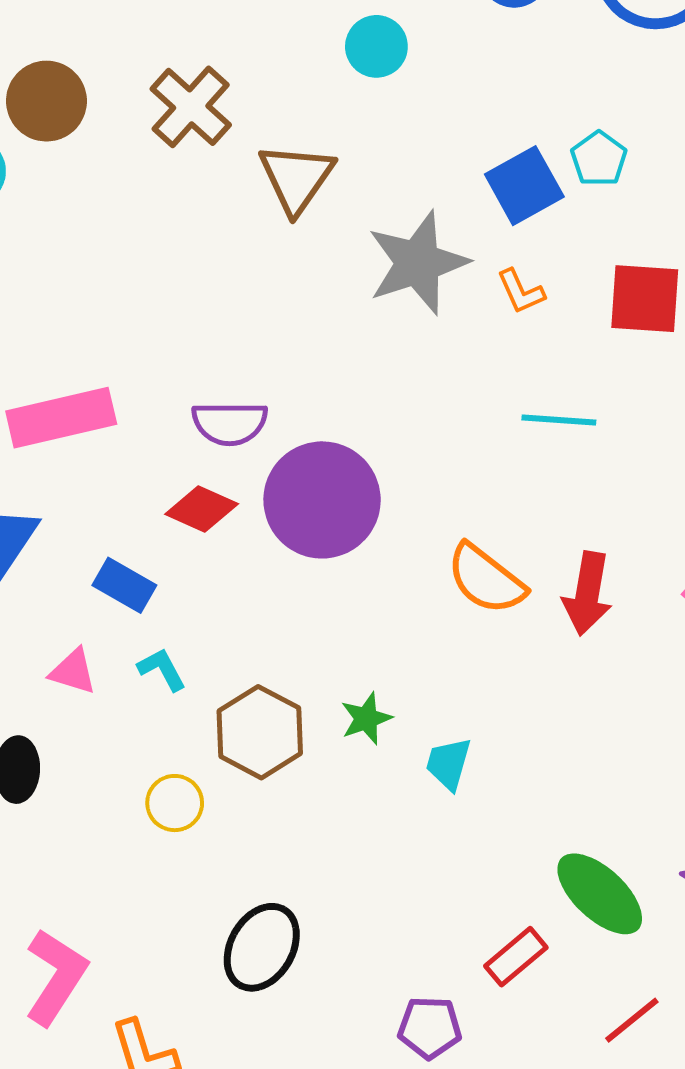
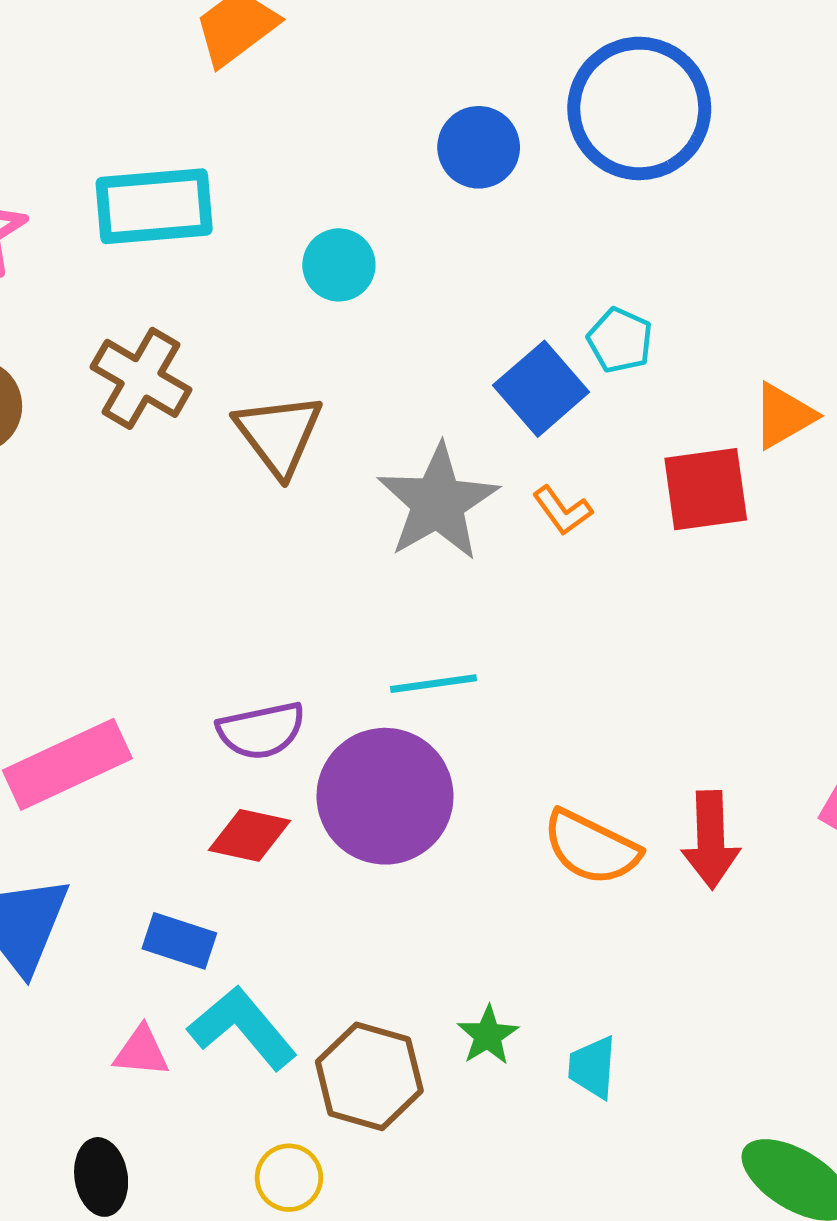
cyan line: (559, 420) -> (434, 684), moved
cyan L-shape: (162, 669) -> (242, 1028), size x1.8

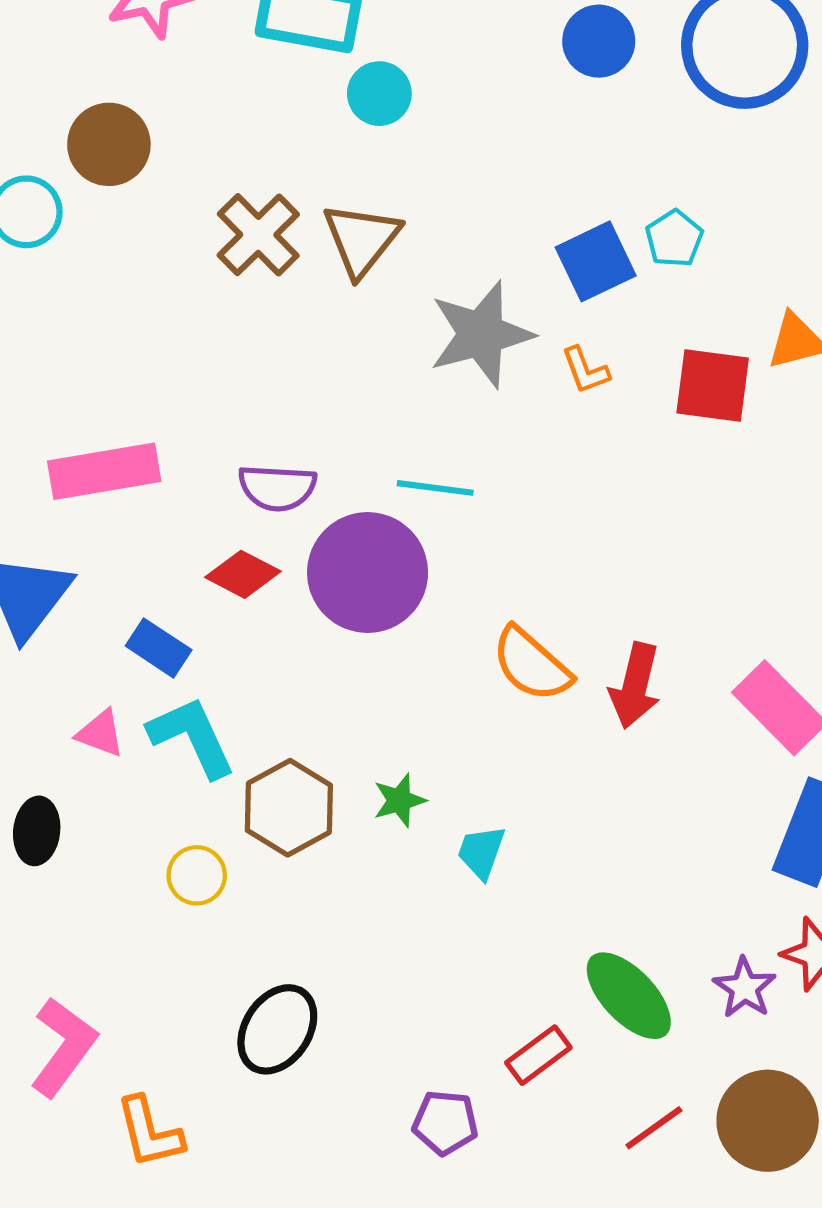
cyan circle: (339, 265) -> (379, 94), moved
brown cross: (141, 378) -> (258, 235), moved

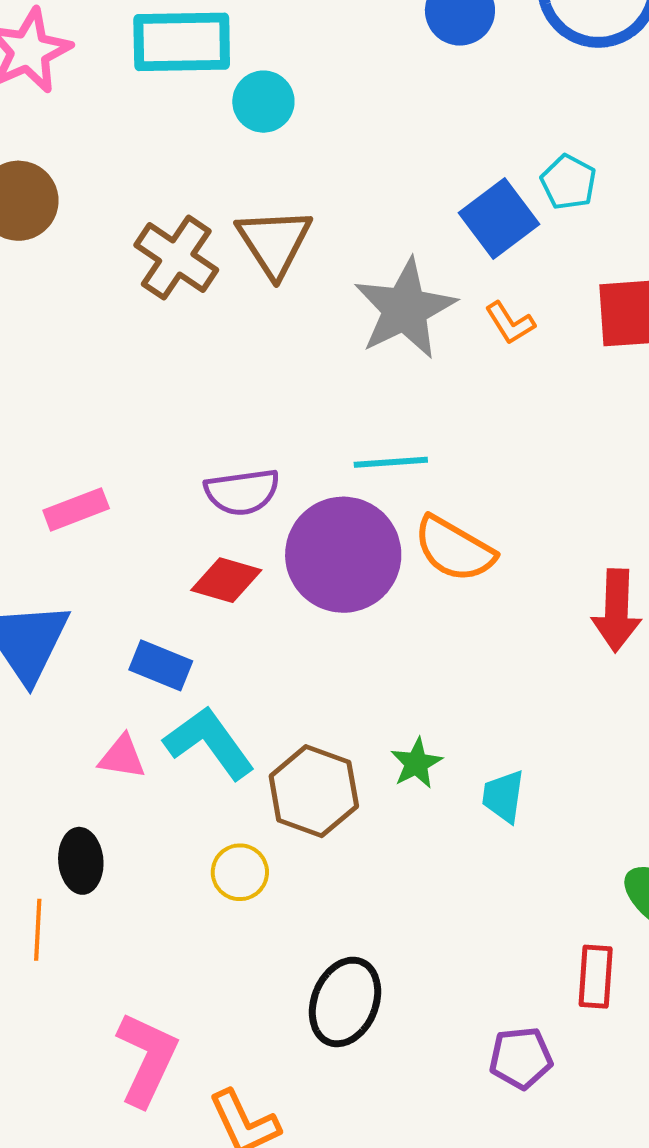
pink rectangle: (104, 471) -> (76, 509), size x0.6
orange semicircle: (531, 664) -> (454, 549), moved
red rectangle: (538, 1055) -> (596, 977), turned -38

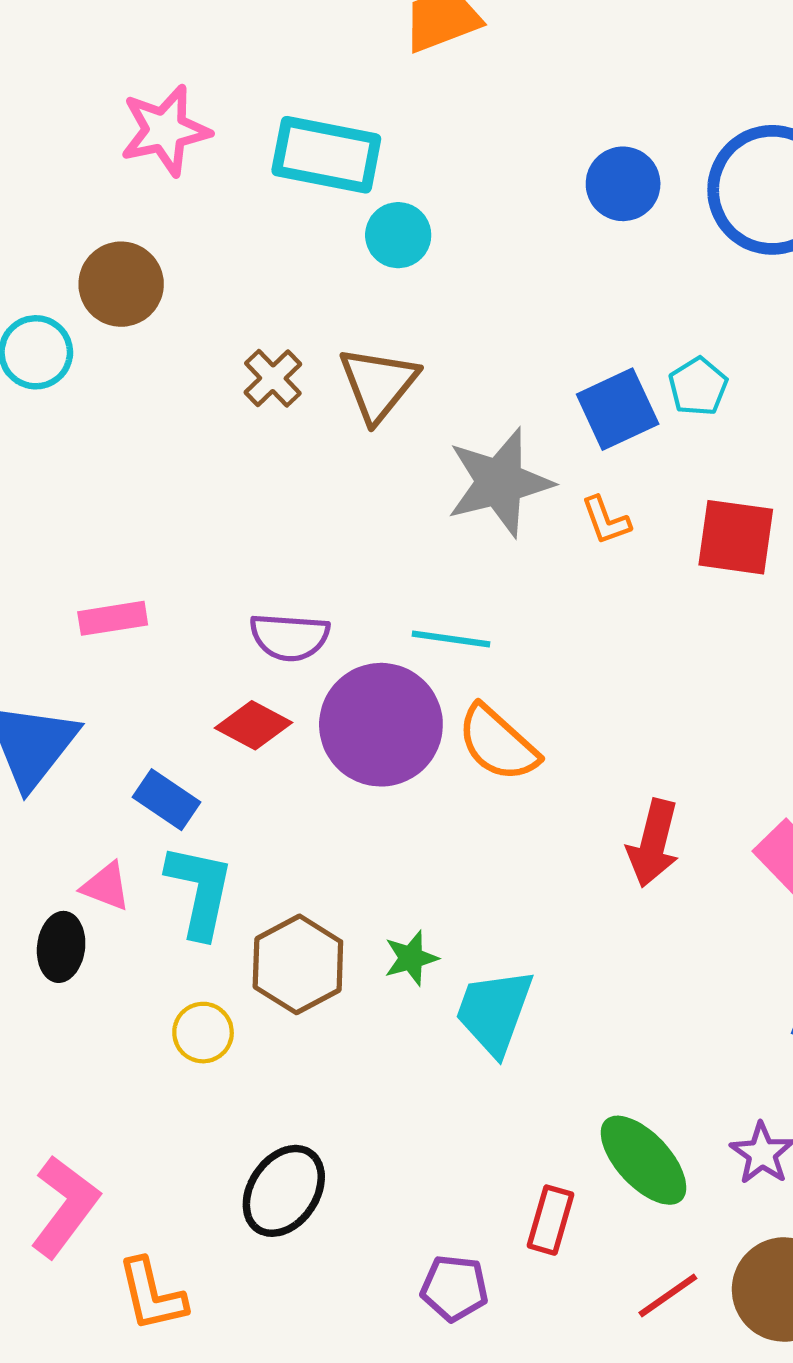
brown cross: (176, 258) -> (273, 378), size x0.7
cyan L-shape: (209, 743) -> (200, 891), turned 36
cyan trapezoid: (503, 796) -> (494, 1012), size x1.6
black ellipse: (81, 861) -> (61, 947), moved

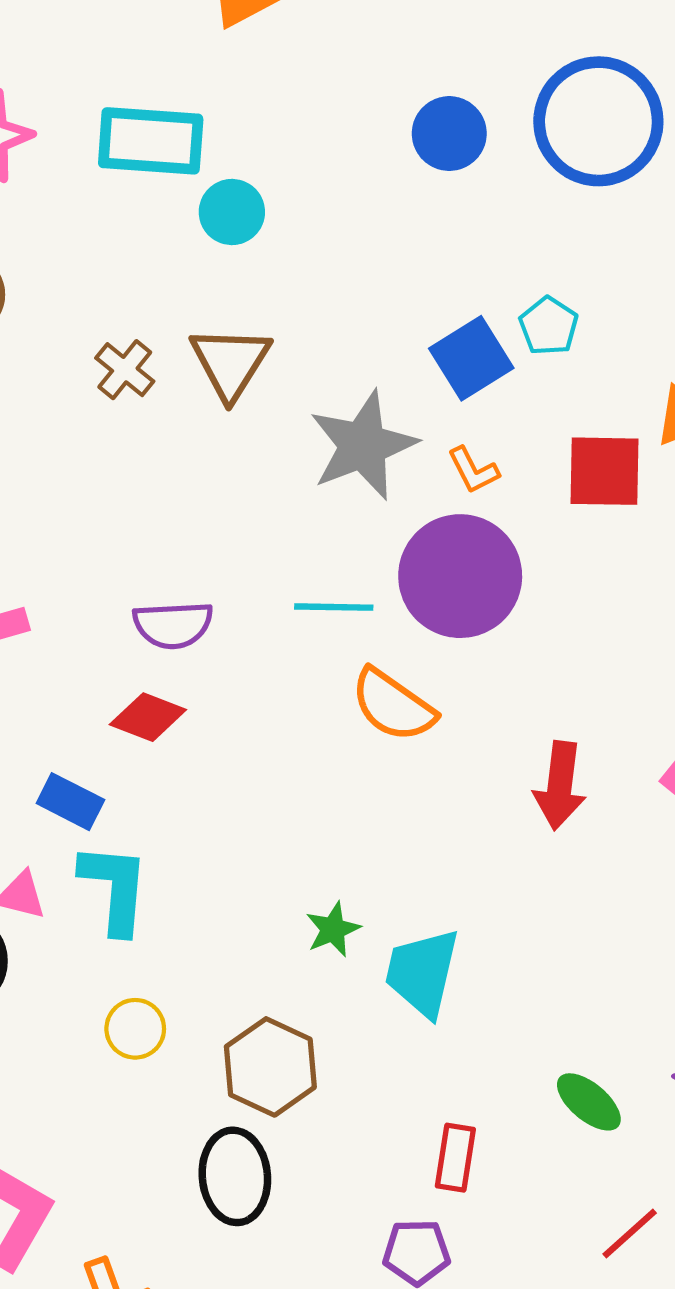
purple circle: (381, 725) -> (460, 576), moved
brown hexagon: (298, 964) -> (270, 1067), moved
green ellipse: (644, 1160) -> (589, 1102), size x0.7
black ellipse: (284, 1191) -> (235, 1176), turned -32
red rectangle: (551, 1220) -> (455, 1158), moved

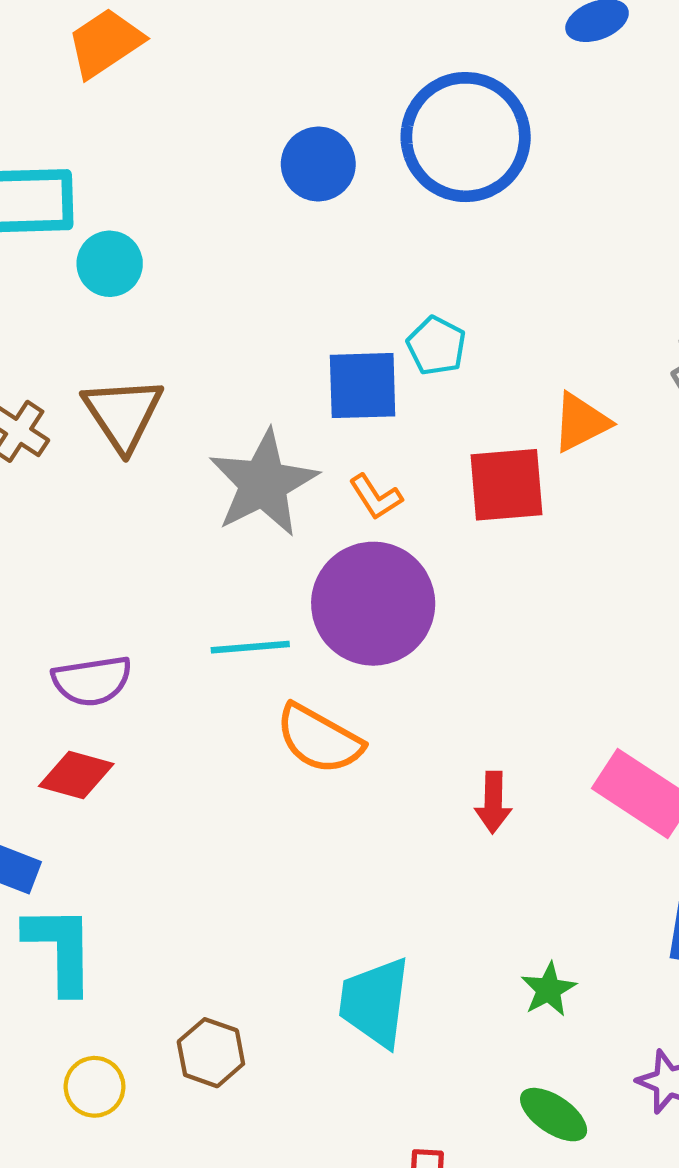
blue square: (471, 358) -> (363, 386), turned 36
red arrow: (560, 786) -> (493, 802), size x0.7
green star: (333, 929) -> (549, 989), moved
brown hexagon: (270, 1067) -> (211, 1053), moved, size x0.7

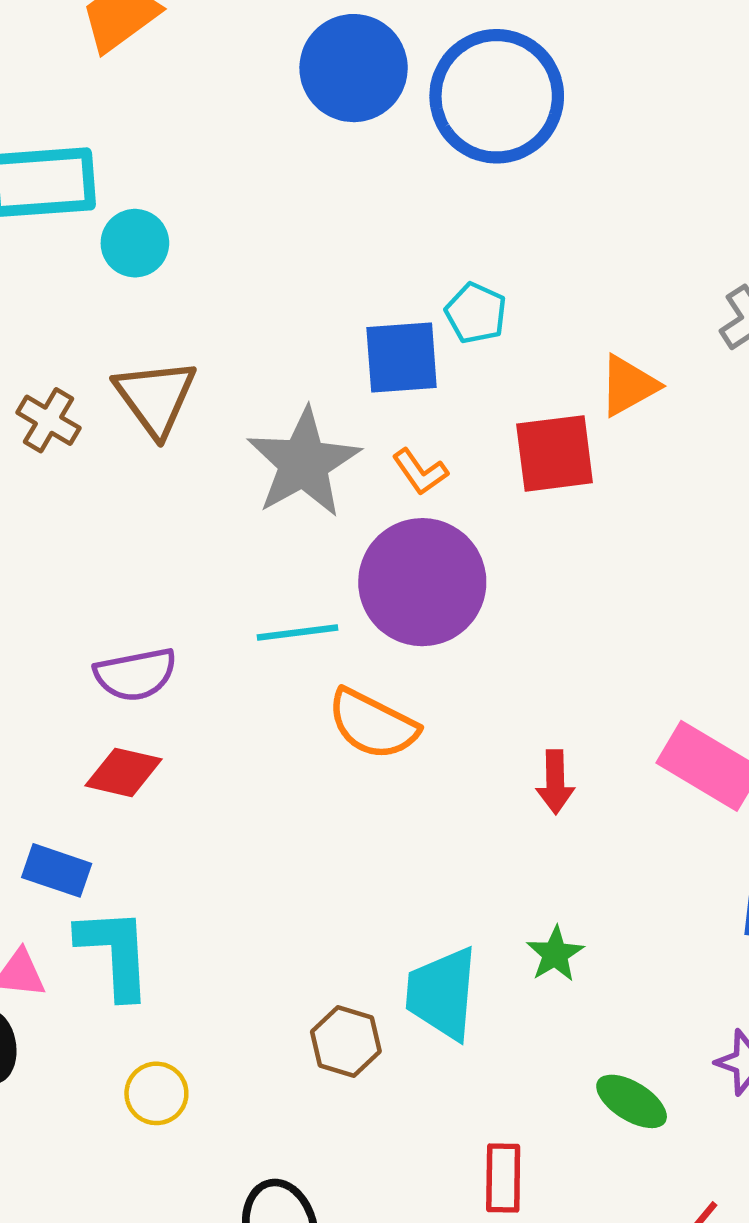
blue circle: (318, 164) -> (354, 68), moved, size x1.4
green star: (549, 989) -> (555, 954), moved
brown hexagon: (211, 1053) -> (346, 1042), moved

